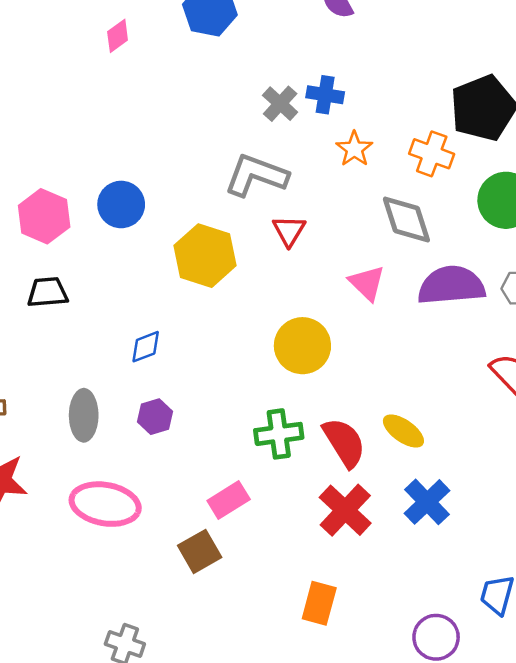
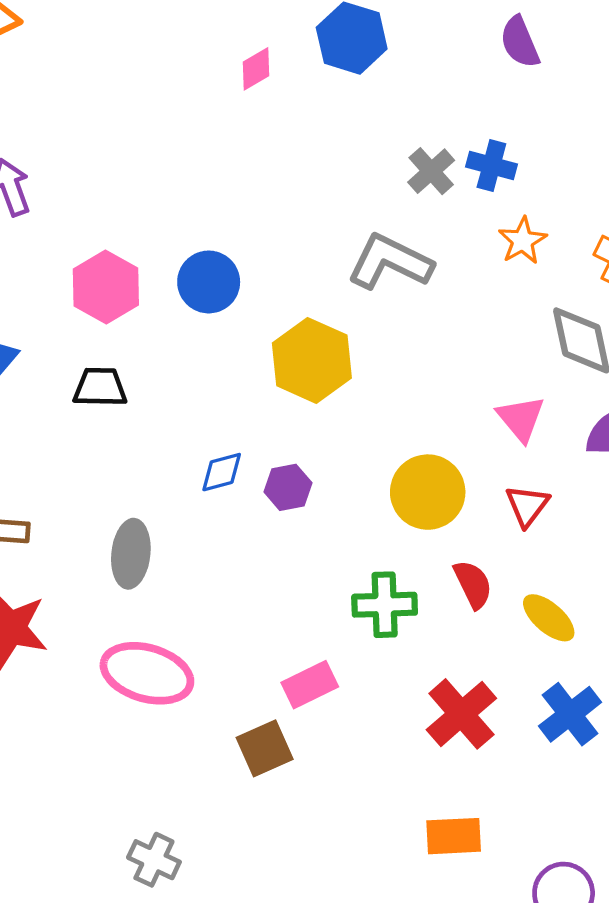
pink diamond: (118, 36) -> (256, 69), moved
red triangle: (289, 231) -> (527, 506), moved
purple hexagon: (155, 417) -> (288, 487), moved
red semicircle: (344, 443) -> (473, 584), moved, size x0.7
orange rectangle: (319, 603) -> (454, 836), moved, turned 66

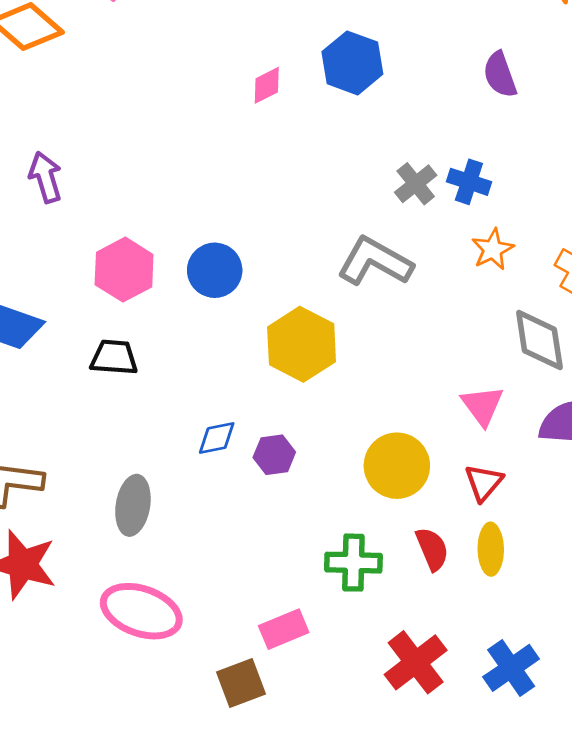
yellow ellipse: (549, 618) -> (491, 549), moved, turned 45

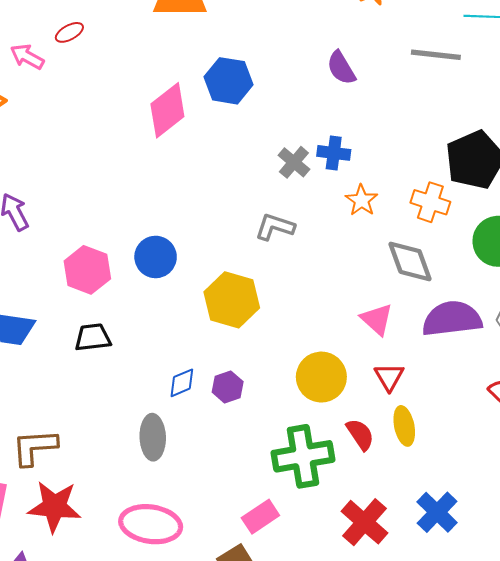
pink diamond: (267, 85) -> (167, 110), size x1.8
gray L-shape: (375, 262) -> (275, 227), size x0.7
gray ellipse: (133, 505) -> (153, 437), moved
green cross: (353, 563) -> (303, 456), size x1.4

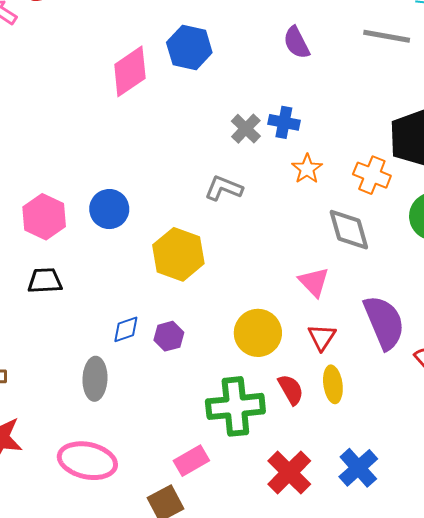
purple semicircle: (452, 319) -> (384, 322), moved, turned 70

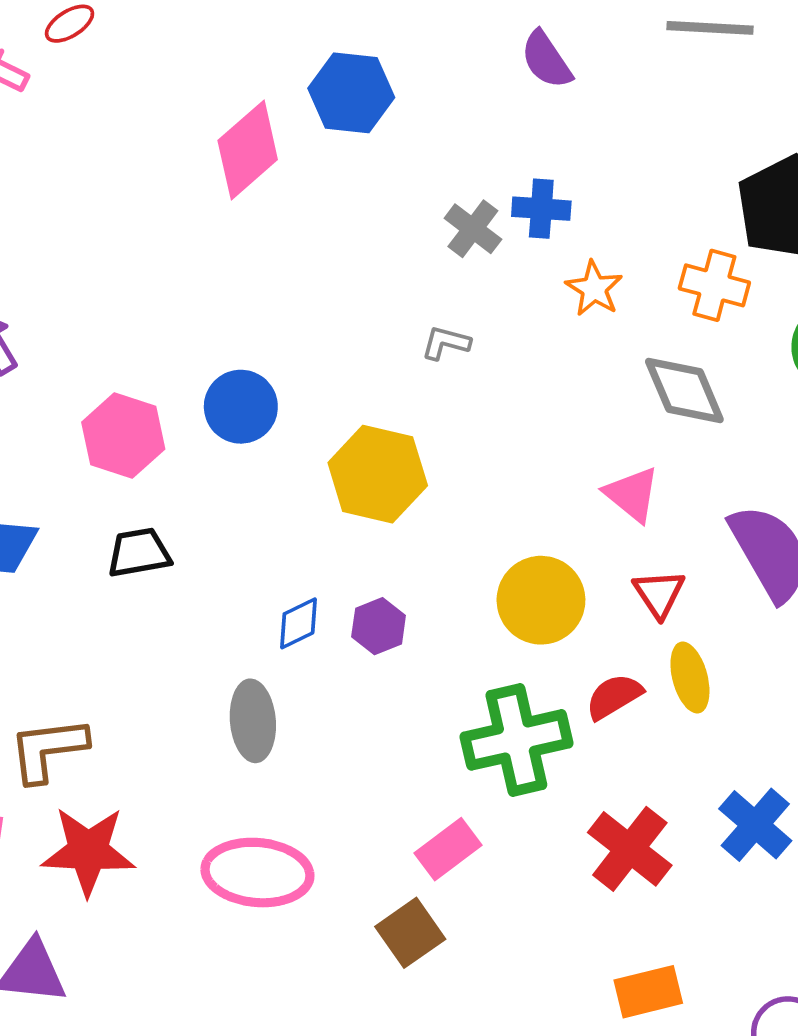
gray L-shape: (224, 188) -> (446, 343), size x0.7
red semicircle: (291, 390) -> (614, 697), turned -84

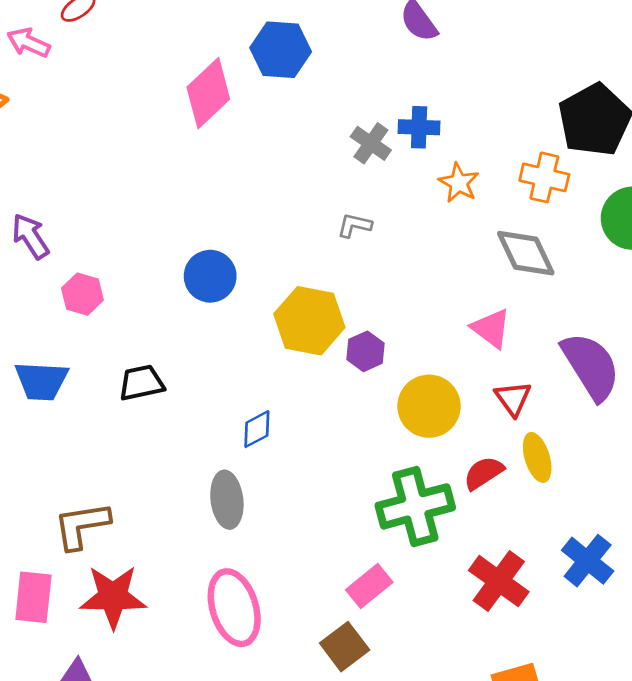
pink hexagon: (123, 436) -> (82, 294), moved, size x0.7
purple hexagon: (379, 626) -> (366, 351), moved
pink ellipse: (257, 873) -> (234, 608), turned 70

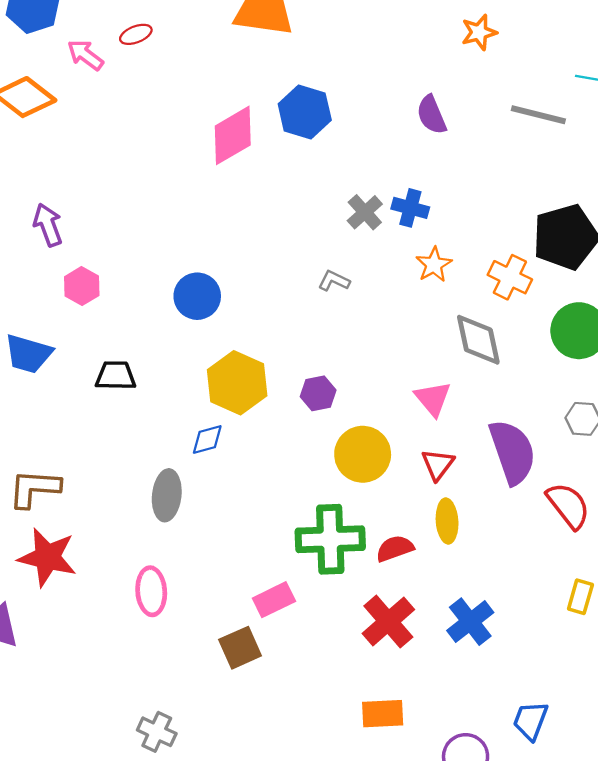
yellow hexagon: (309, 321) -> (237, 383), moved
red semicircle: (484, 473) -> (395, 548), moved
pink ellipse: (234, 608) -> (151, 591), size x0.7

